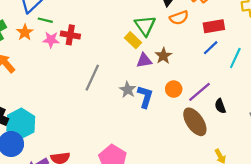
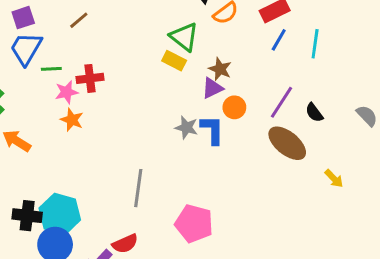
orange star: (25, 32) -> (72, 120), moved
purple triangle: (144, 60) -> (212, 88), moved
gray line: (92, 78) -> (138, 188), moved
orange circle: (174, 89) -> (234, 107), moved

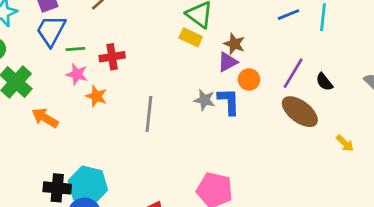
blue line: (279, 40) -> (289, 15), turned 40
pink star: (67, 92) -> (77, 74), moved, turned 30
gray line: (138, 188) -> (149, 114), moved

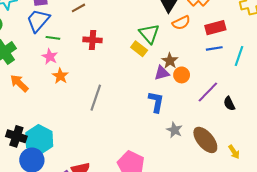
red cross: (112, 57) -> (93, 40), moved
orange circle: (249, 79) -> (182, 75), moved
gray star: (204, 100) -> (175, 130), moved
brown ellipse: (300, 112) -> (205, 140), moved

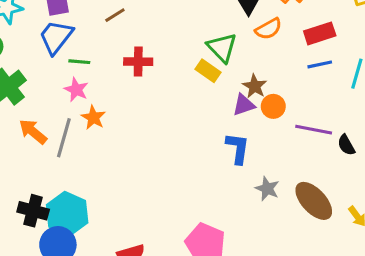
purple line: (208, 92) -> (314, 130), turned 60
gray line: (96, 98) -> (64, 138), moved

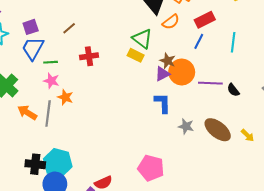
blue line: (320, 64) -> (199, 41), moved, turned -42
orange circle: (273, 106) -> (182, 72), size x1.6

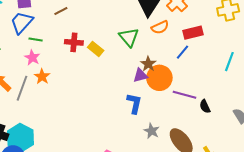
cyan line: (233, 42) -> (229, 62), moved
yellow rectangle: (136, 55) -> (96, 49), moved

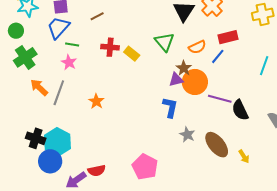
orange semicircle: (160, 27) -> (197, 47), moved
orange star: (42, 77) -> (96, 101), moved
black semicircle: (205, 106) -> (240, 110), size x1.5

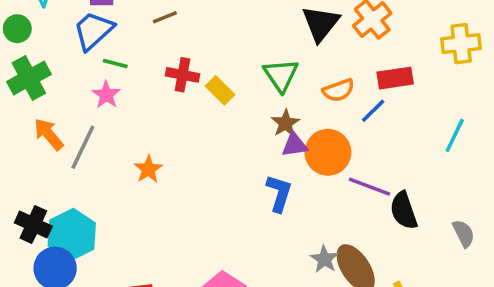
brown star: (184, 68) -> (285, 123), moved
gray star: (187, 135) -> (324, 259), moved

